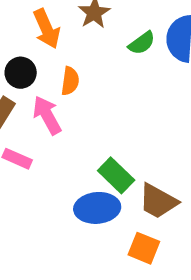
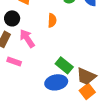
orange semicircle: (70, 81) -> (52, 20), moved
orange square: (144, 248) -> (87, 91), moved, turned 35

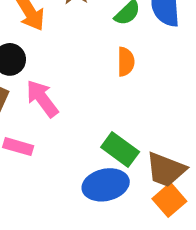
orange semicircle: (52, 20) -> (126, 62), moved

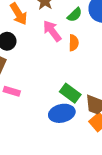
pink arrow: (42, 99) -> (52, 31), moved

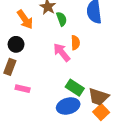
green semicircle: (75, 15) -> (62, 19), moved, turned -64
pink arrow: (52, 31) -> (62, 52), moved

